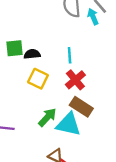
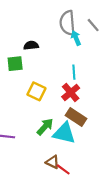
cyan arrow: (93, 17) -> (76, 38), moved
black semicircle: (32, 54) -> (31, 45), moved
cyan line: (70, 55) -> (74, 72), moved

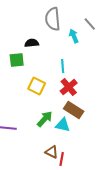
gray semicircle: (67, 23) -> (53, 19), moved
cyan line: (74, 72) -> (63, 66), moved
cyan triangle: (64, 133) -> (63, 125), size x0.7
red line: (63, 169) -> (62, 159), turned 64

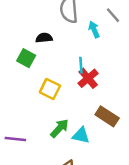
green square: (17, 60) -> (26, 58), turned 35
red cross: (69, 87) -> (88, 78), moved
brown rectangle: (74, 110) -> (107, 116), moved

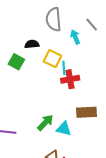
red cross: (88, 78) -> (70, 79), turned 30
yellow square: (50, 89) -> (52, 59), moved
brown rectangle: (107, 116) -> (87, 112), turned -36

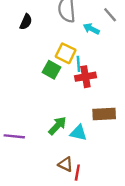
cyan arrow: (75, 37) -> (91, 29), turned -40
black semicircle: (32, 44) -> (26, 22), moved, turned 120
green square: (16, 62) -> (52, 70), moved

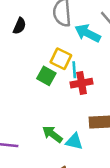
cyan arrow: (91, 29) -> (88, 33), size x1.5
green arrow: (57, 126) -> (52, 134), turned -96

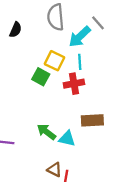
cyan arrow: (88, 33) -> (80, 37), turned -70
cyan line: (74, 70) -> (80, 62), moved

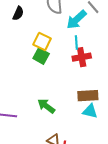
yellow square: (55, 61) -> (42, 41), moved
red cross: (74, 84) -> (82, 57), moved
cyan triangle: (67, 139) -> (90, 111), moved

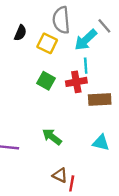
yellow square: (42, 41) -> (47, 43), moved
red cross: (82, 57) -> (76, 82), moved
brown rectangle: (88, 96) -> (100, 99), moved

